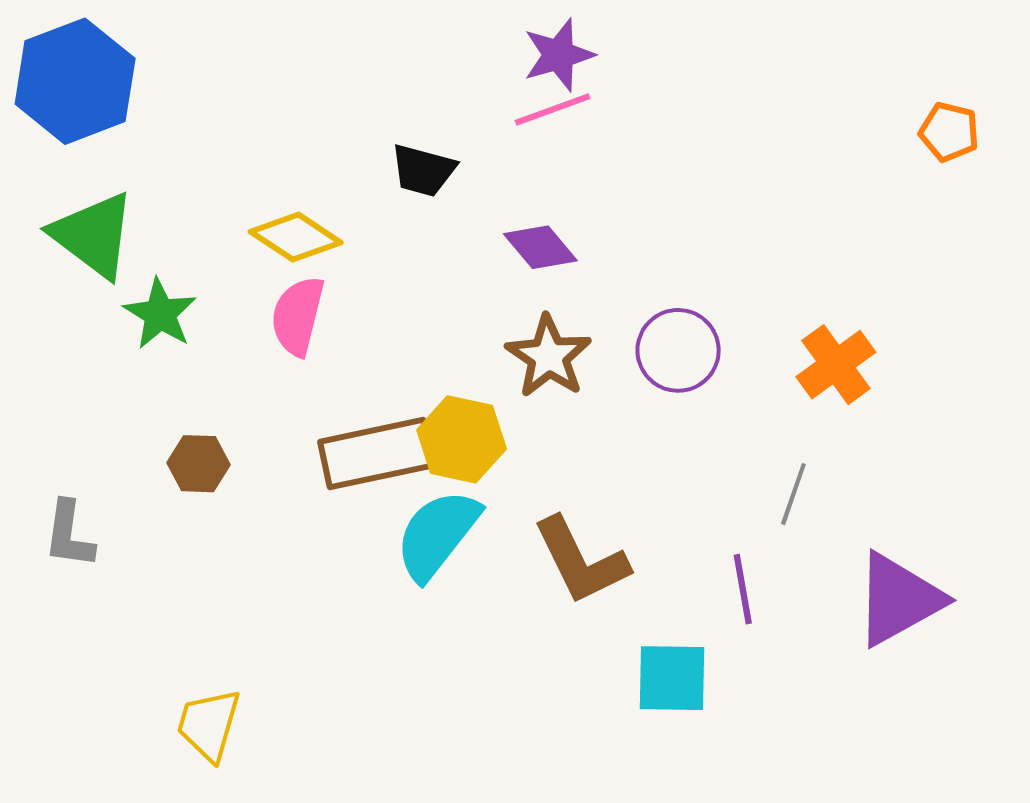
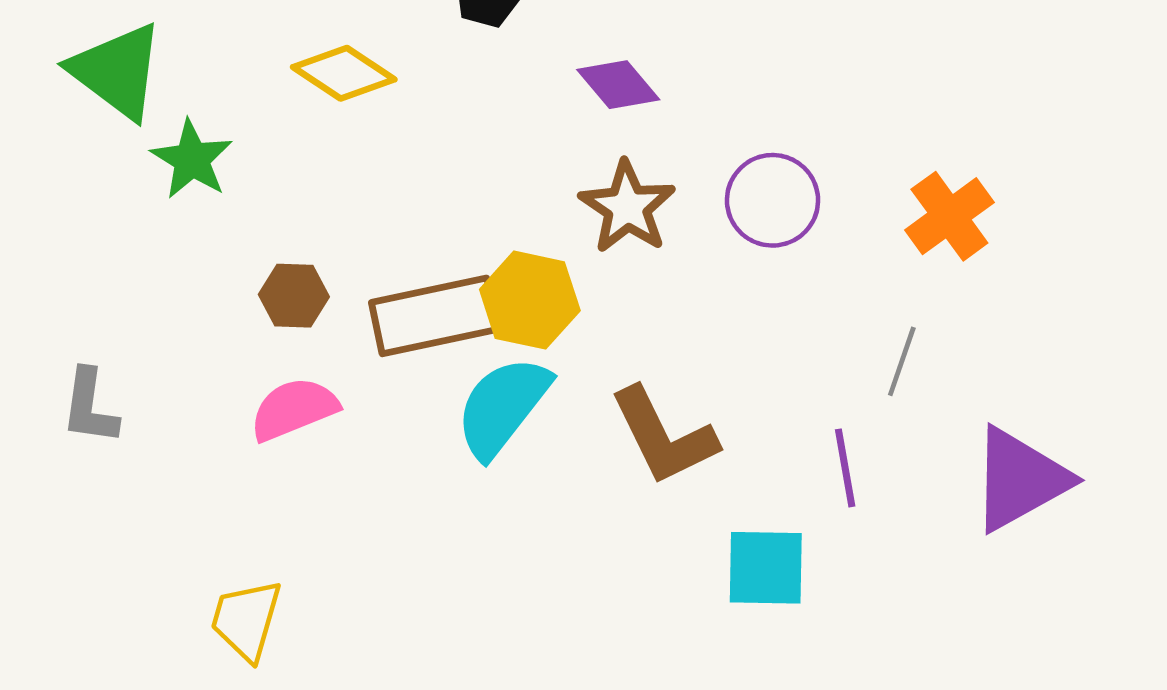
pink semicircle: (298, 316) -> (294, 409), moved, turned 54
brown hexagon: (198, 464) -> (294, 296), moved

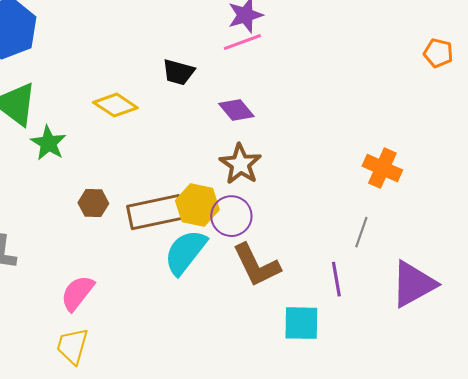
purple circle: (773, 200) -> (231, 216), moved
orange cross: (949, 216) -> (382, 168), turned -30
pink semicircle: (294, 409) -> (77, 293), moved, turned -30

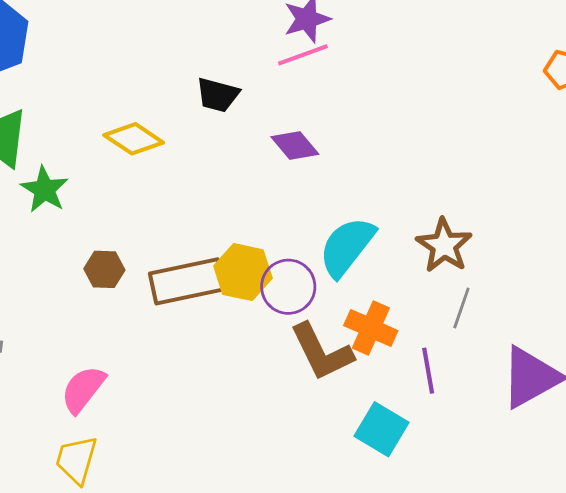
brown star: (240, 164) -> (444, 245), moved
orange cross: (382, 168) -> (371, 328), moved
cyan semicircle: (185, 252) -> (347, 247), moved
cyan square: (301, 323) -> (382, 429), turned 30

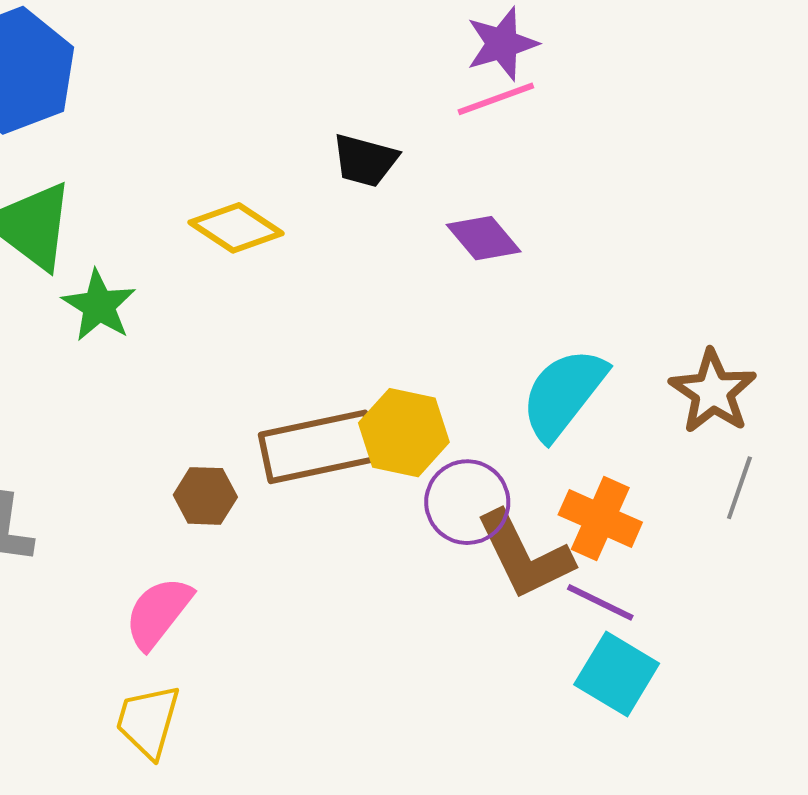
brown hexagon: (104, 269) -> (205, 496), moved
purple circle: (288, 287) -> (467, 502), moved
purple line: (428, 371) -> (600, 602), moved, turned -54

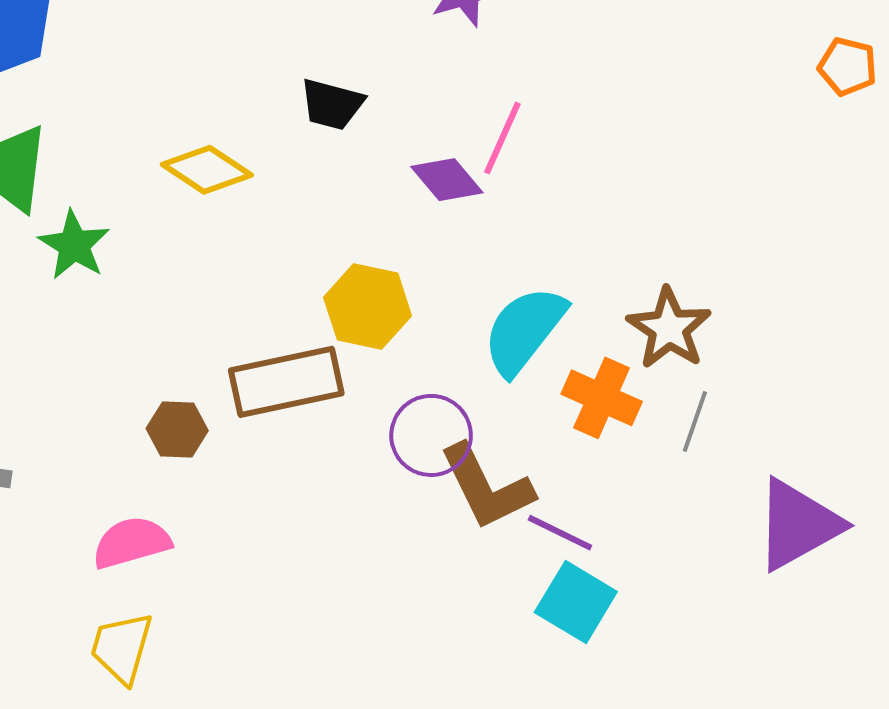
pink line: (496, 99) -> (502, 138), moved, turned -46
yellow hexagon: (404, 433) -> (368, 307), moved
orange cross: (600, 518) -> (602, 398), moved
pink semicircle: (158, 613) -> (132, 543), turned 36

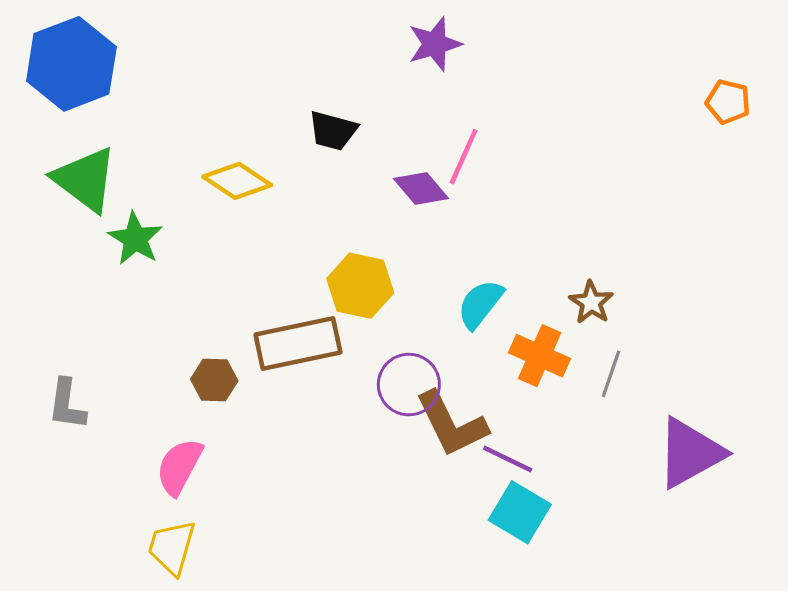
brown star: (669, 328) -> (591, 302), size x0.7
cyan semicircle: (524, 330) -> (480, 304), size x0.7
pink semicircle: (132, 543) -> (179, 467), turned -46

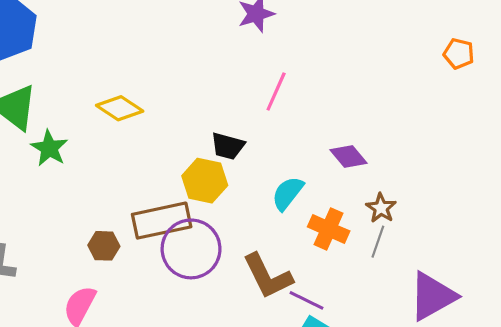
black trapezoid: (333, 131) -> (228, 146), moved
purple diamond: (421, 188) -> (348, 157), moved
brown star: (591, 302) -> (381, 208), moved
purple circle: (409, 385) -> (191, 249), moved, size x1.4

